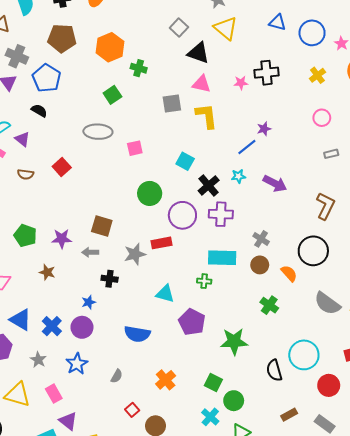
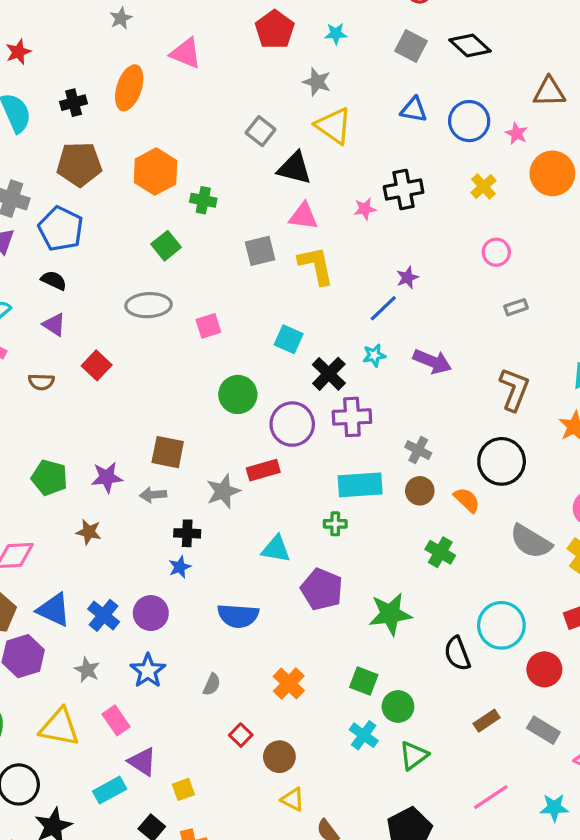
purple triangle: (22, 139) -> (54, 325), moved
blue star: (88, 302) -> (180, 567), moved

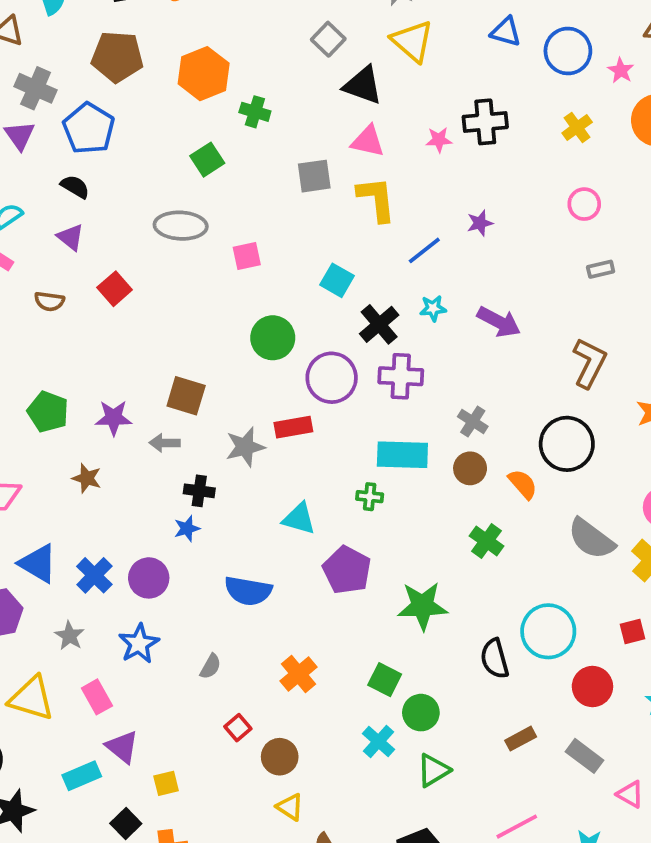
blue line: (383, 308) -> (424, 250), moved

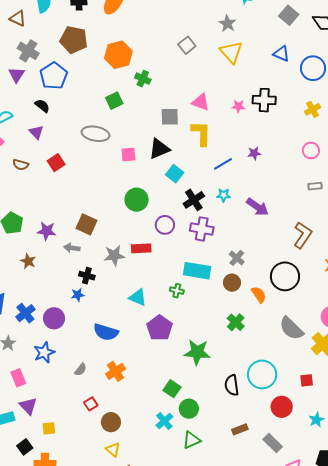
black triangle: (363, 85) -> (159, 149), moved, turned -50
purple circle: (332, 378) -> (165, 225), size x0.7
orange cross: (299, 674) -> (116, 371), moved

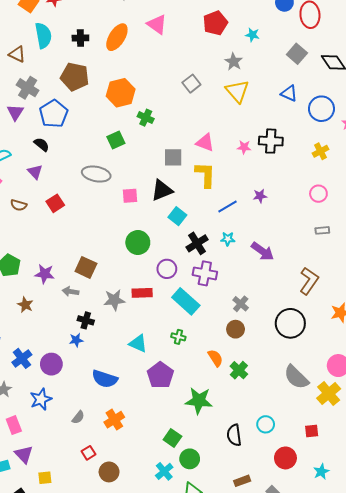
cyan rectangle: (197, 271) -> (186, 301), moved, turned 32
orange semicircle: (259, 295) -> (215, 358), moved
cyan circle: (262, 374) -> (266, 424), size x0.6

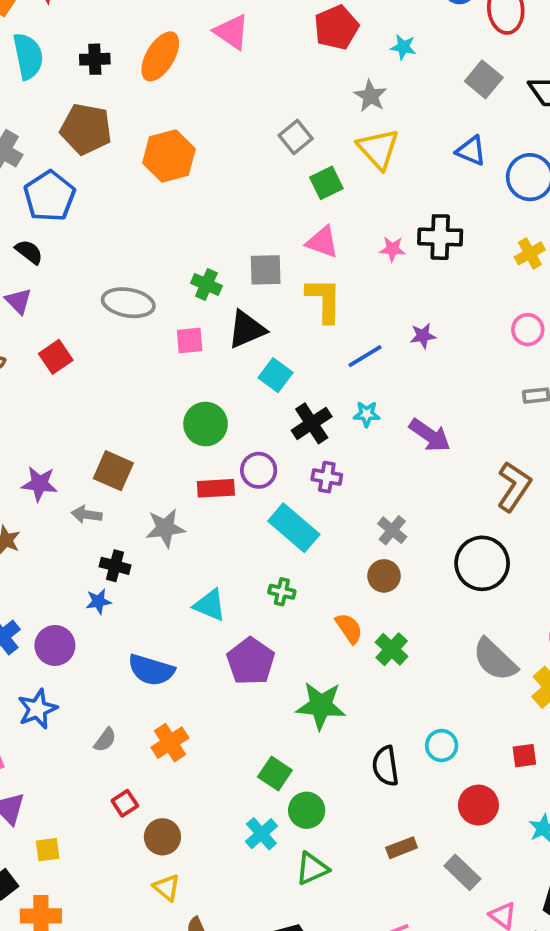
green cross: (146, 118) -> (206, 284), moved
green square: (116, 140) -> (326, 183), moved
purple cross: (205, 273) -> (327, 477), size x0.7
red rectangle: (142, 293) -> (216, 488), moved

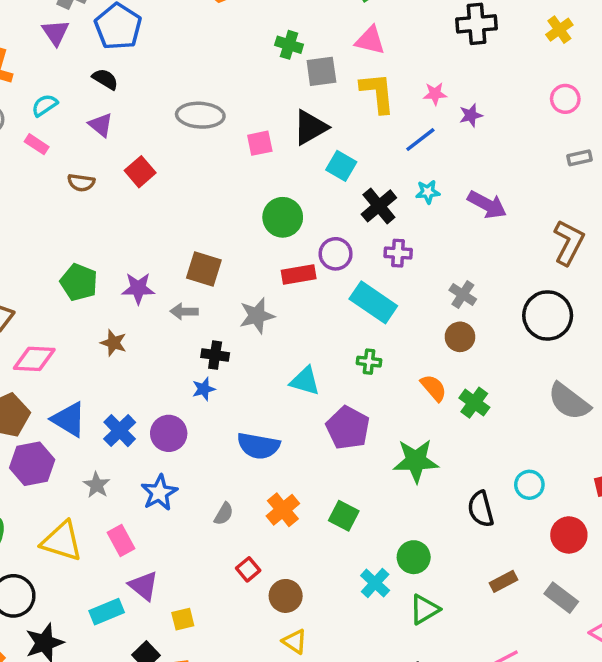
pink star: (392, 249) -> (435, 94), moved
green cross: (206, 284) -> (289, 45), moved
green square: (275, 774) -> (344, 516), moved

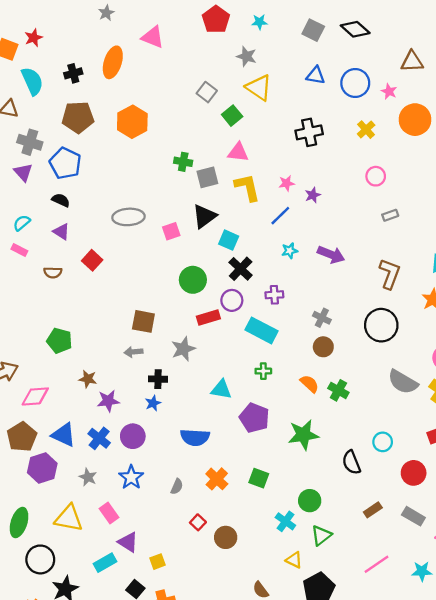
black cross: (379, 206) -> (241, 269), moved
purple star: (138, 288) -> (108, 401), moved
yellow triangle: (295, 641) -> (294, 560), moved

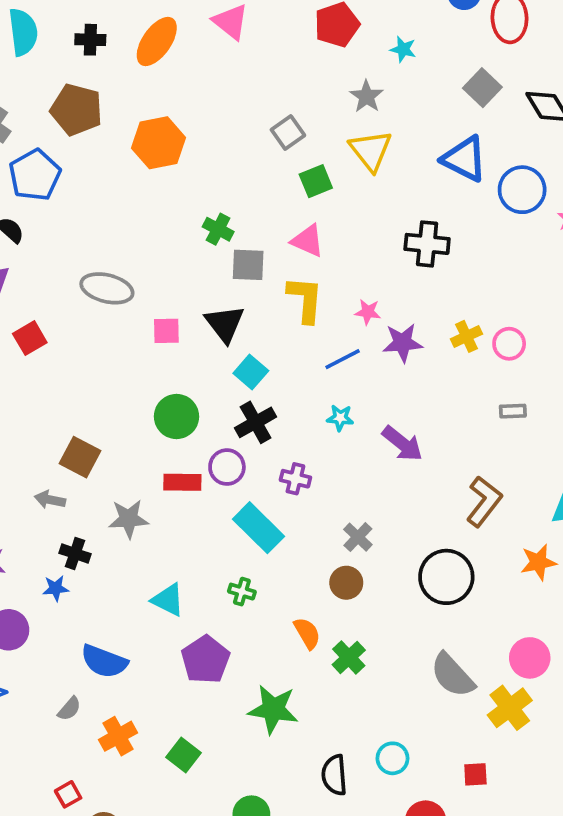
blue triangle: (316, 75) -> (464, 159), size x1.5
yellow cross: (366, 130) -> (466, 336), moved
purple star: (313, 195) -> (403, 343), size x1.5
black triangle: (204, 216) -> (225, 324), turned -48
gray semicircle: (177, 487) -> (69, 709), moved

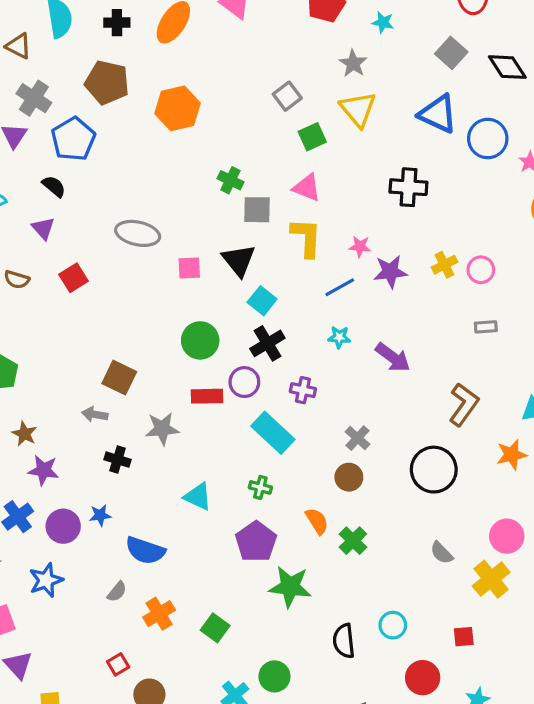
blue star: (56, 588) -> (100, 515), moved
purple pentagon: (205, 660) -> (256, 542), moved
gray semicircle: (452, 675) -> (442, 553), size x0.6

